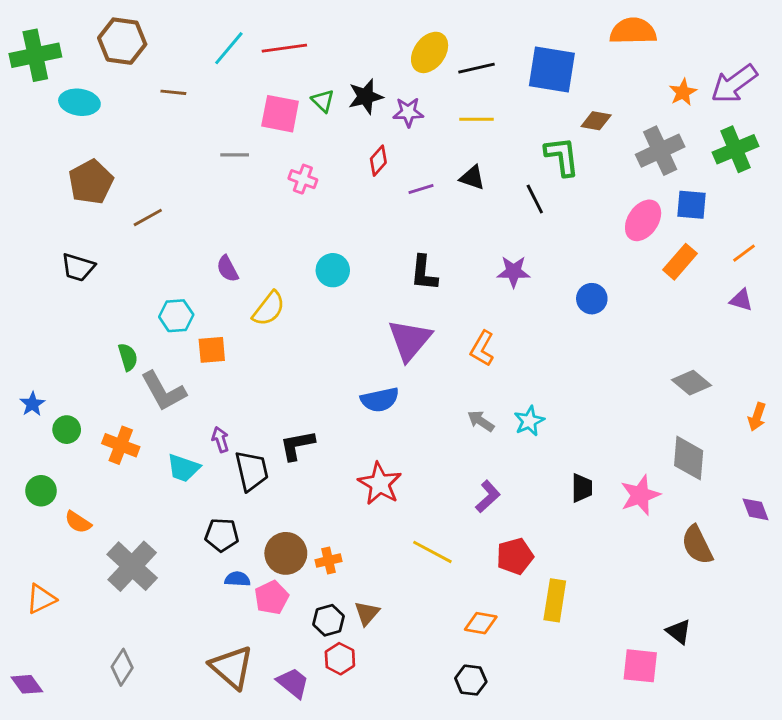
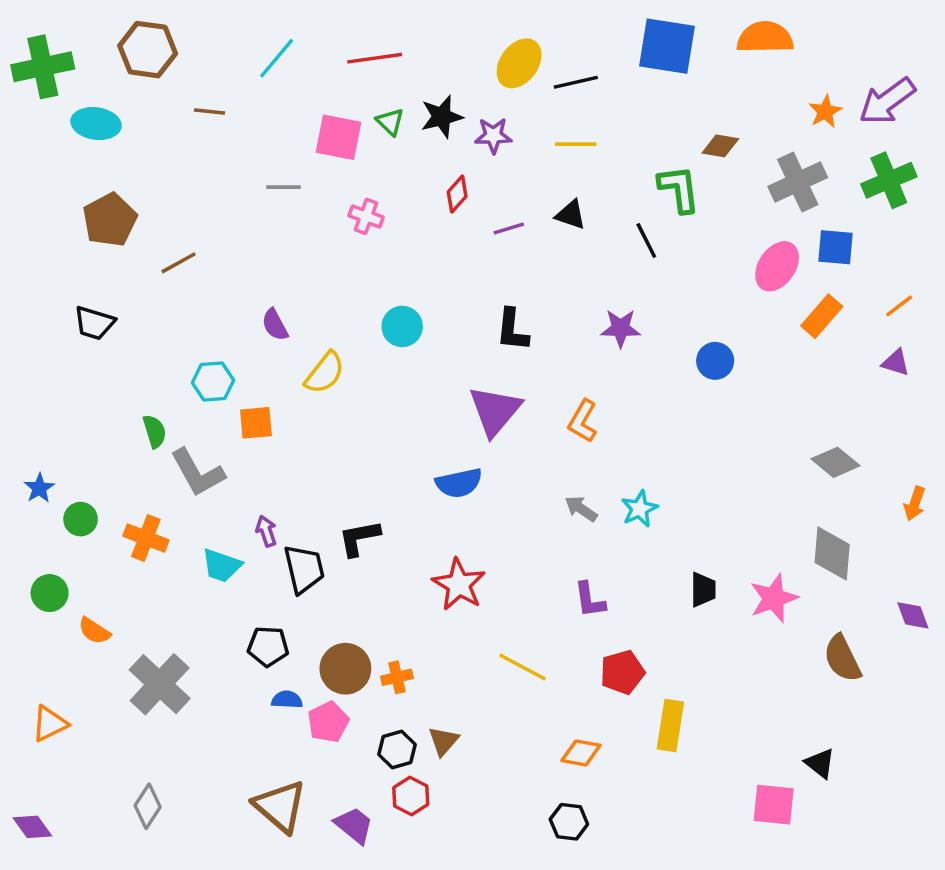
red line: (284, 48) -> (375, 58), moved
blue square: (552, 70) -> (667, 46), moved
purple L-shape: (488, 496) -> (590, 600), turned 124

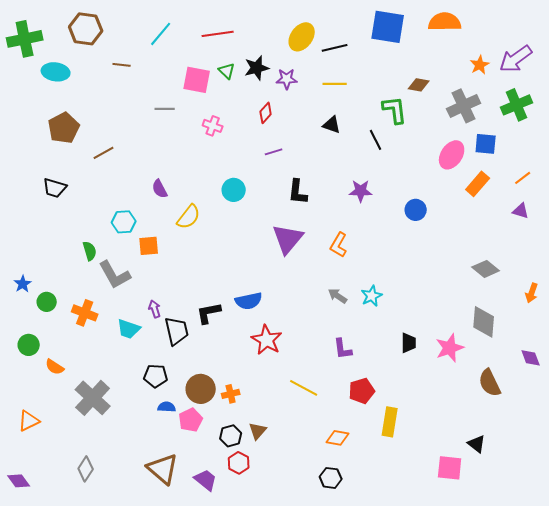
purple line: (509, 228) -> (274, 152), moved
blue semicircle: (459, 483) -> (249, 301), moved

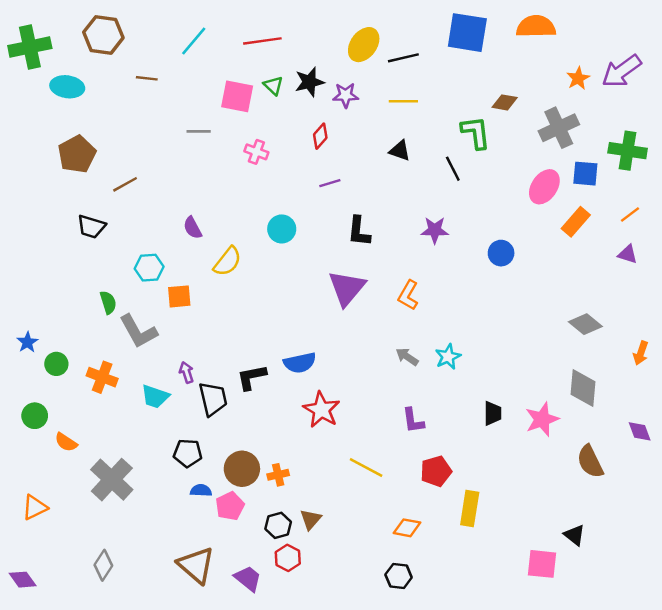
green cross: (517, 105) -> (628, 151), moved, turned 32
black trapezoid: (55, 188) -> (91, 227), moved

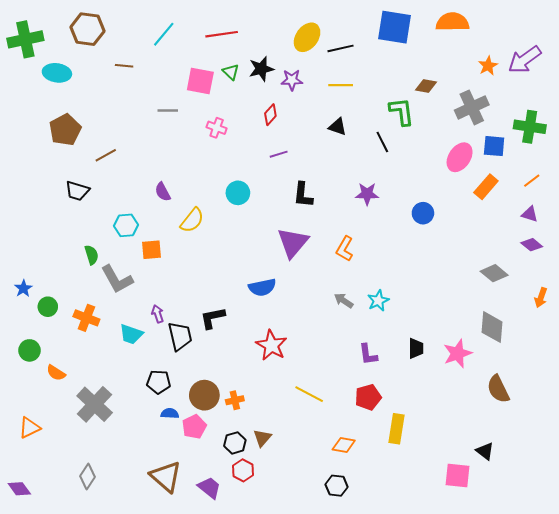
blue semicircle: (300, 363) -> (262, 287), moved
purple L-shape: (413, 421) -> (368, 354), moved
purple diamond: (640, 431) -> (532, 245), moved, turned -30

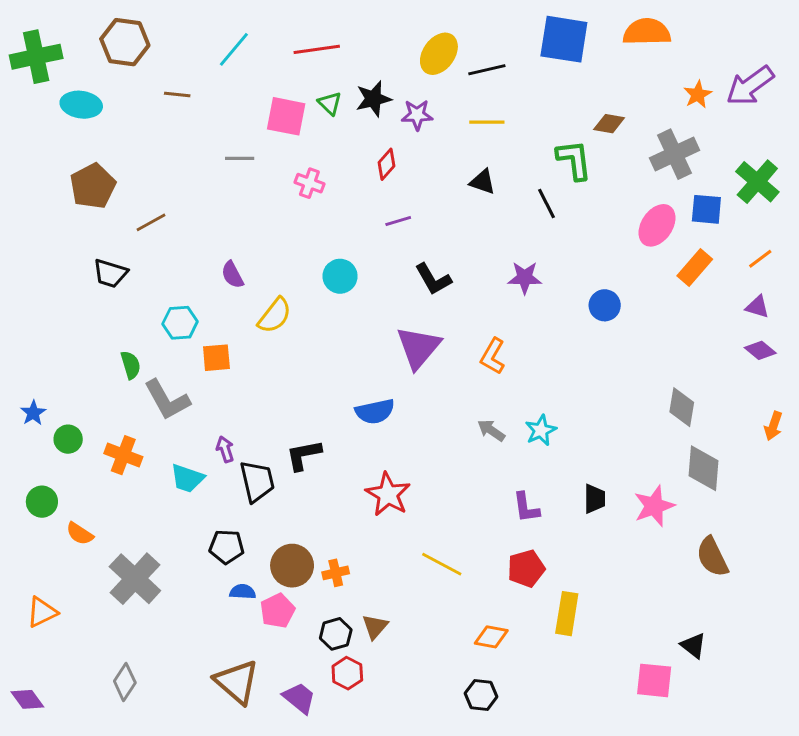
green cross: (530, 127) -> (757, 182), turned 32
black L-shape: (303, 195) -> (433, 279), turned -36
gray diamond: (494, 273) -> (682, 407), moved, turned 60

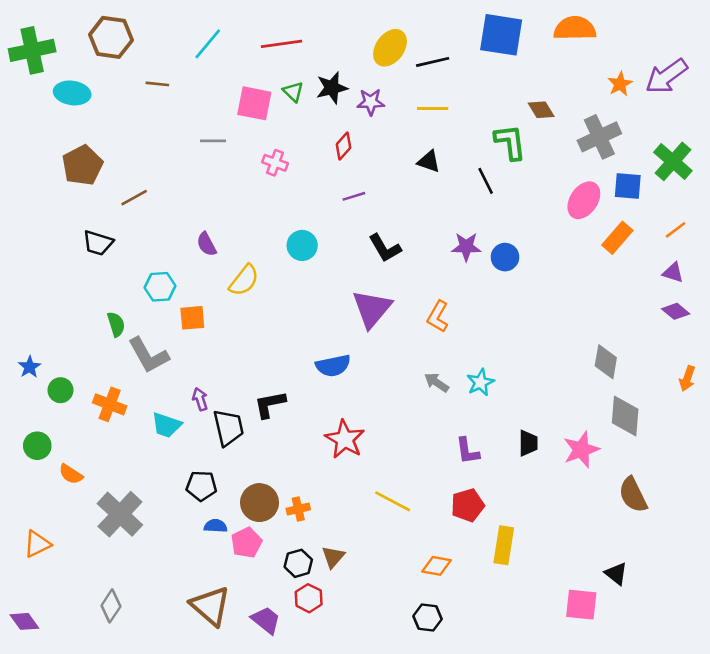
brown diamond: (609, 124) -> (541, 110), turned 48
blue circle: (605, 305) -> (505, 257), moved

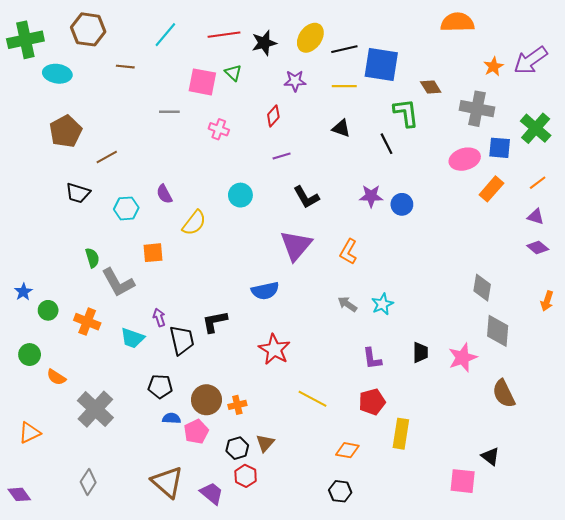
blue square: (501, 35) -> (381, 64), moved
black star: (332, 88) -> (264, 43), moved
gray cross: (599, 137) -> (477, 109), turned 36
pink ellipse: (584, 200) -> (465, 159), turned 40
cyan hexagon: (160, 287) -> (126, 208), moved

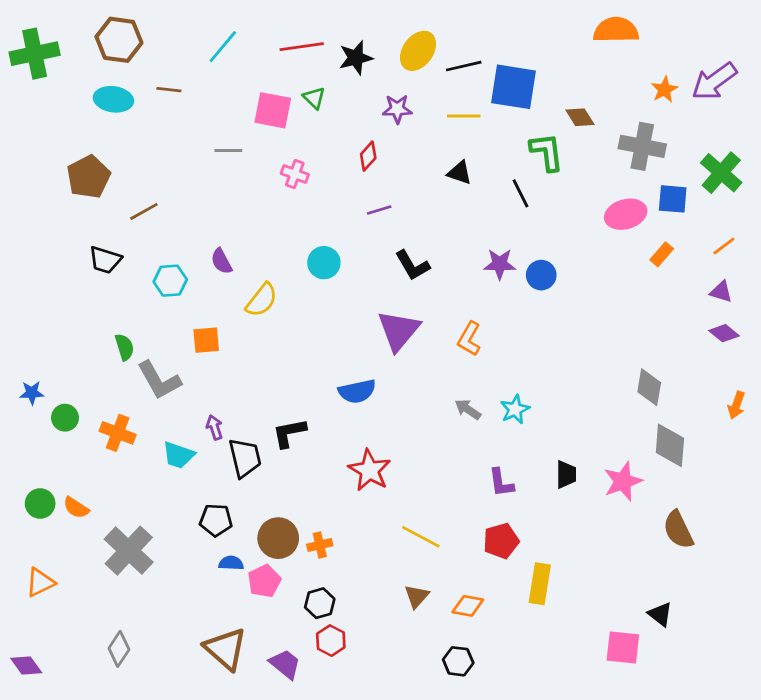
cyan ellipse: (57, 74) -> (113, 99), moved
orange rectangle: (491, 189) -> (662, 254), size x0.7
blue star: (23, 292) -> (32, 393), turned 30
green circle: (30, 355) -> (40, 504), moved
brown triangle: (265, 443) -> (417, 596), moved

